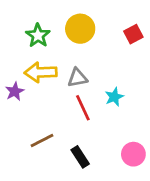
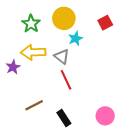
gray triangle: (77, 78) -> (62, 57), turned 49
cyan star: (114, 97) -> (76, 39), moved

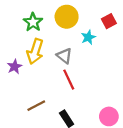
cyan star: (76, 39) -> (88, 37), moved
yellow arrow: (33, 52) -> (35, 51), turned -70

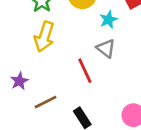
gray triangle: (64, 56) -> (106, 48), moved
purple star: (15, 67) -> (19, 81), moved

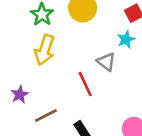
cyan star: (108, 20) -> (126, 39), moved

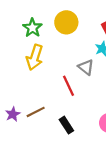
purple star: (20, 94) -> (13, 114), moved

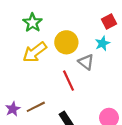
yellow circle: (66, 22) -> (66, 42), moved
yellow arrow: (35, 57) -> (35, 52), turned 35

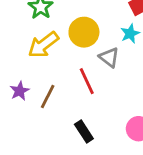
brown line: (36, 107) -> (48, 97), moved, turned -36
purple star: (13, 109) -> (20, 91), moved

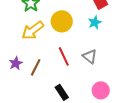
gray triangle: (109, 57) -> (90, 56), moved

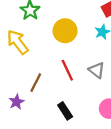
yellow arrow: (33, 30) -> (18, 42), moved, turned 90
purple star: (16, 63) -> (16, 102), moved

